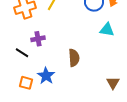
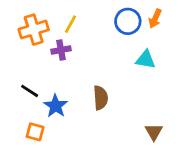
purple cross: (38, 39) -> (61, 50), moved
blue star: (46, 76) -> (56, 106), moved

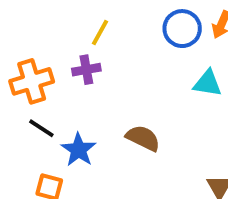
orange cross: (34, 30) -> (32, 81), moved
brown semicircle: (101, 98) -> (143, 138), turned -60

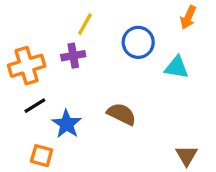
blue circle: (182, 29) -> (138, 42), moved
black line: (41, 128) -> (35, 106), turned -65

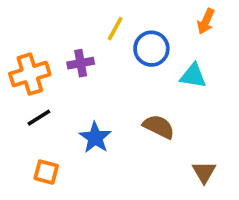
yellow line: (85, 24) -> (115, 29), moved
brown semicircle: (122, 114) -> (159, 127), moved
blue star: (67, 124) -> (95, 138), moved

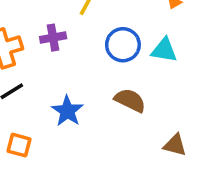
blue circle: (151, 49) -> (123, 45), moved
brown triangle: (204, 172) -> (175, 145), turned -45

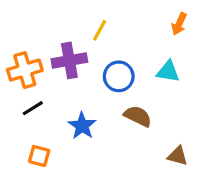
purple cross: (53, 38) -> (69, 60), size x1.5
blue circle: (123, 45) -> (119, 76), moved

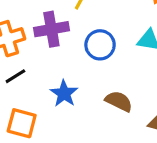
brown semicircle: (138, 116) -> (119, 101), moved
orange square: (39, 156) -> (22, 123), size x1.4

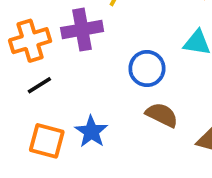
blue circle: (100, 45) -> (147, 69), moved
blue star: (64, 93) -> (91, 132), moved

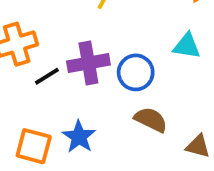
purple cross: (82, 30) -> (88, 63), moved
black line: (39, 85) -> (47, 76), moved

